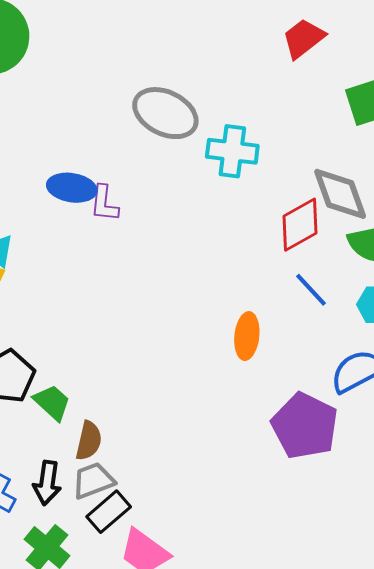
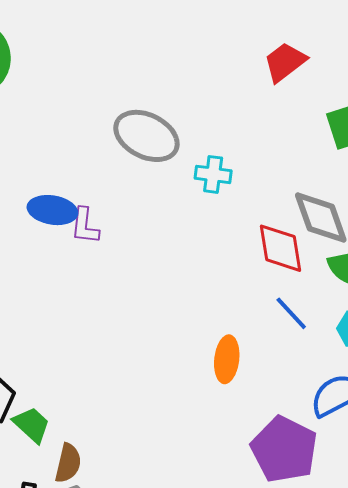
cyan cross: (232, 151) -> (213, 174), size x0.7
red diamond: (300, 225) -> (281, 248), turned -70

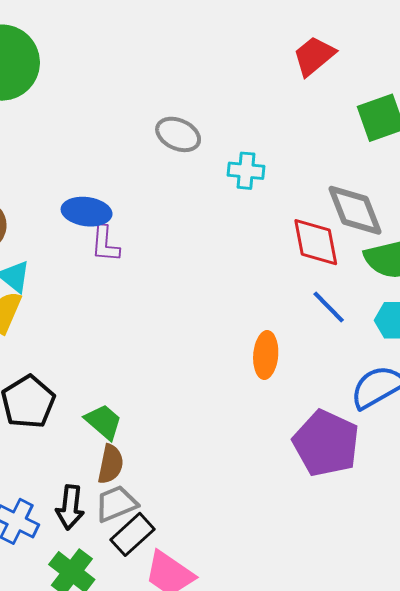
gray ellipse: (146, 136) -> (178, 134), size x0.7
purple L-shape: (85, 226) -> (105, 244), moved
green trapezoid: (32, 425) -> (103, 422), moved

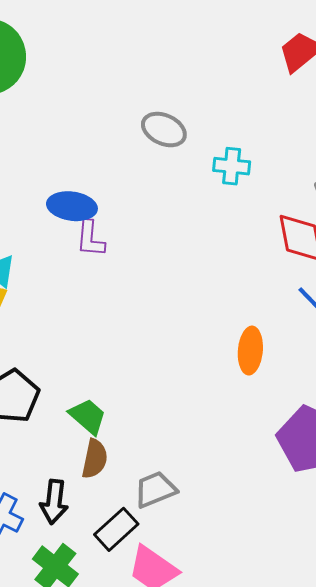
gray trapezoid: (116, 504) -> (155, 490), moved

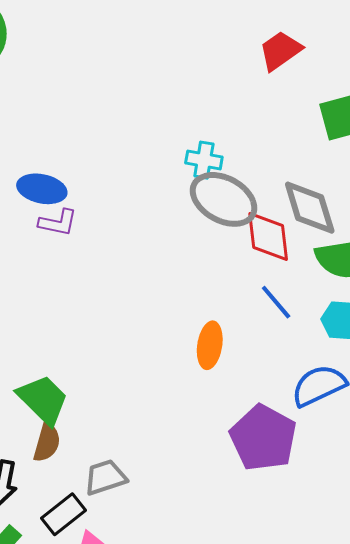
gray ellipse: (164, 130) -> (224, 199), moved, size x1.5
purple L-shape: (90, 239) -> (58, 223), turned -87
green trapezoid: (88, 416) -> (43, 400), size x1.4

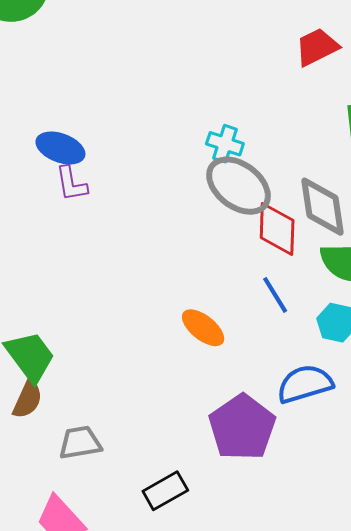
purple L-shape: (58, 223) -> (71, 184), turned 60
orange ellipse: (210, 345) -> (203, 328), turned -69
black rectangle: (63, 514) -> (165, 491), moved

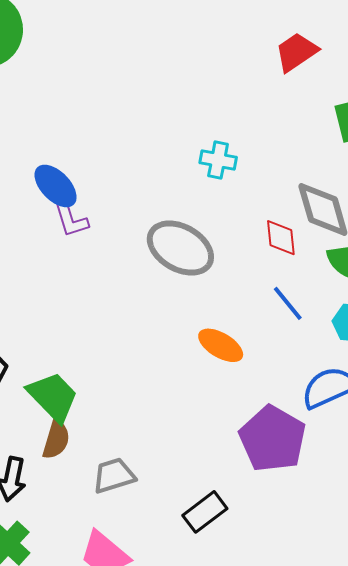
blue ellipse: (60, 148) -> (56, 186), turned 33
gray ellipse: (239, 186) -> (180, 248), moved
red diamond: (277, 229) -> (281, 238), size x0.7

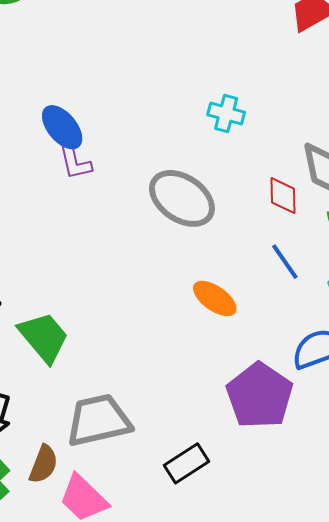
brown semicircle: (56, 440) -> (43, 464), moved
gray trapezoid: (114, 475) -> (99, 420), size x1.5

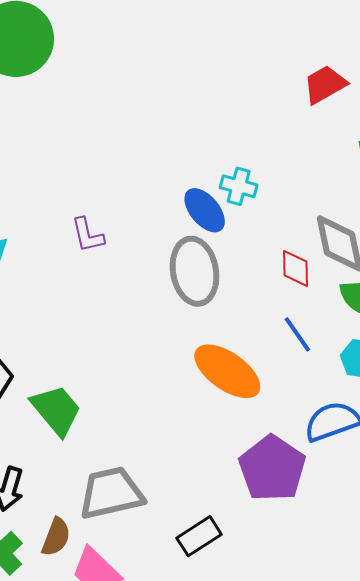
blue ellipse: (62, 127) -> (205, 210), moved
gray ellipse: (182, 198) -> (194, 271), turned 46
orange ellipse: (215, 298) -> (227, 371), size x1.5

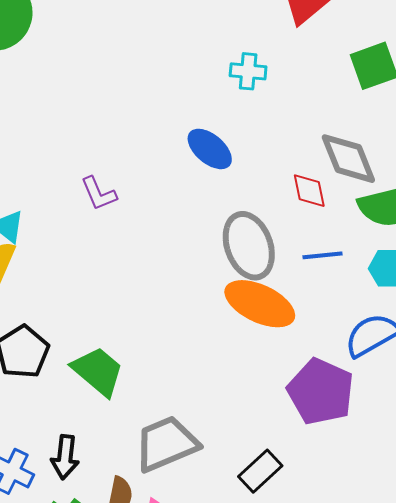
cyan cross: (239, 186) -> (248, 71), moved
gray ellipse: (194, 271) -> (249, 246), moved
blue line: (297, 334) -> (322, 255), turned -51

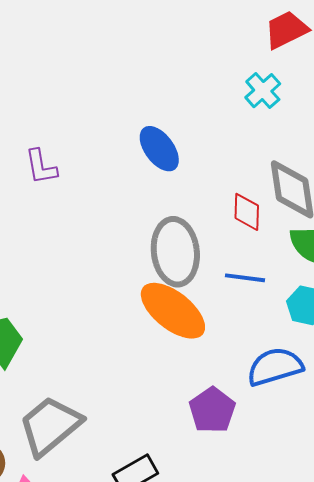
cyan cross: (248, 71) -> (263, 91), moved, turned 30
purple pentagon: (321, 392) -> (212, 410), size x0.7
gray trapezoid: (166, 444) -> (50, 426), turned -30

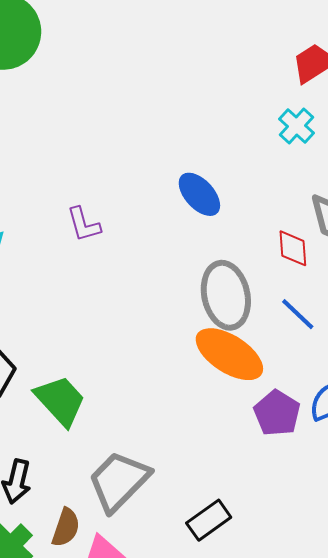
blue line: (245, 278) -> (298, 314), turned 42
purple pentagon: (212, 410) -> (277, 413), moved

